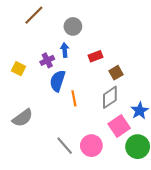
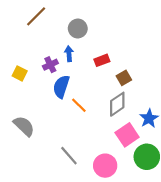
orange line: (74, 98) -> (79, 105), turned -35
gray semicircle: (23, 118) -> (24, 126), turned -100
pink circle: (91, 146) -> (105, 166), moved

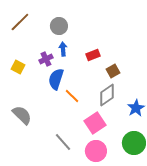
brown line: (36, 16) -> (20, 22), moved
gray circle: (78, 28) -> (59, 26), moved
pink square: (127, 135) -> (95, 123), moved

